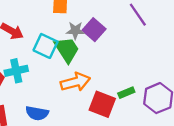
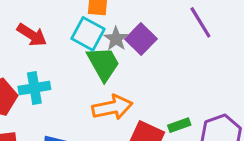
gray star: (75, 30) -> (116, 39), turned 30
cyan square: (46, 46) -> (88, 34), moved

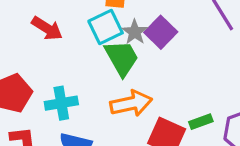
cyan square: (88, 34) -> (106, 27), turned 36
cyan cross: (34, 88) -> (61, 103), moved

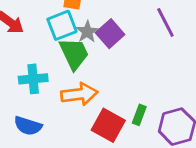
cyan cross: (61, 103) -> (33, 79), moved
green rectangle: (201, 122) -> (139, 115), turned -54

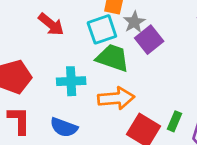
gray star: (87, 32) -> (134, 22), moved
green trapezoid: (74, 54) -> (113, 58), turned -48

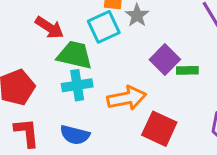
purple square: (149, 40) -> (165, 59), moved
green trapezoid: (113, 58) -> (75, 55), moved
green rectangle: (175, 121) -> (187, 70), moved, turned 72

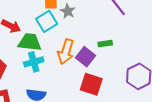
purple square: (165, 59) -> (85, 57), moved
orange arrow: (127, 98) -> (66, 52), moved, turned 125

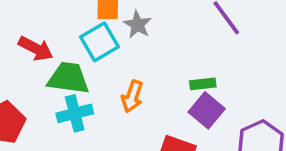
orange arrow: (66, 52) -> (132, 96), size x0.7
purple square: (85, 57) -> (207, 110), moved

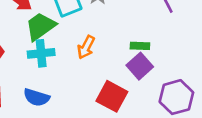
green trapezoid: (68, 78) -> (40, 26), turned -52

